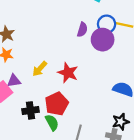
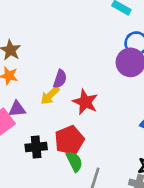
purple semicircle: (82, 30) -> (60, 79), moved
green semicircle: (52, 122) -> (74, 162), moved

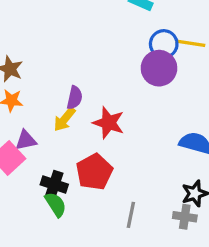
black cross: (36, 147) -> (54, 185), turned 30
green semicircle: (74, 162) -> (56, 204), moved

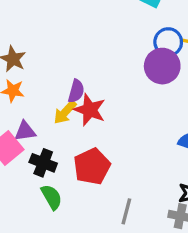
red star: (109, 123) -> (90, 110), moved
black cross: (54, 185) -> (43, 163), moved

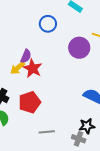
blue circle: (168, 42) -> (48, 24), moved
gray line: (126, 211) -> (47, 132), turned 63

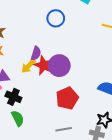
purple circle: (79, 48) -> (59, 66), moved
red pentagon: (30, 102) -> (67, 98), moved

